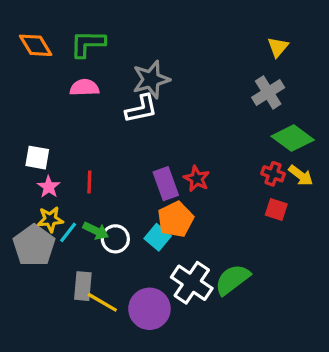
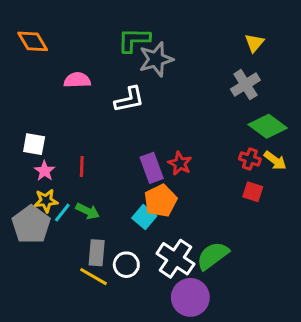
green L-shape: (88, 44) -> (134, 40), moved
gray star: (151, 79) -> (156, 59), moved
white circle: (115, 239) -> (126, 265), moved
gray rectangle: (83, 286) -> (97, 253), moved
purple circle: (149, 309) -> (190, 297), moved

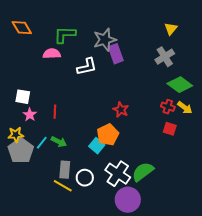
green L-shape: (134, 40) -> (65, 35), moved
purple rectangle: (152, 168) -> (116, 54), moved
yellow star: (46, 201) -> (16, 135), moved

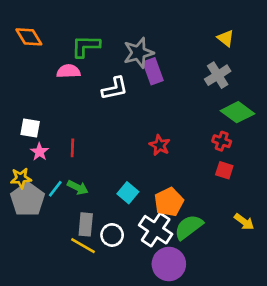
yellow triangle: (171, 29) -> (226, 38), turned -32
yellow arrow: (185, 108) -> (244, 222), moved
orange pentagon: (108, 135) -> (169, 202), moved

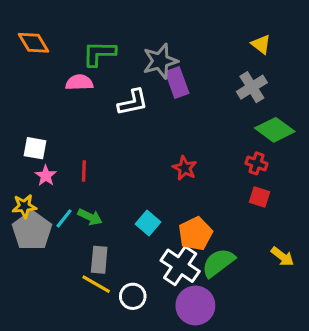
white circle: (112, 235) -> (133, 296), moved

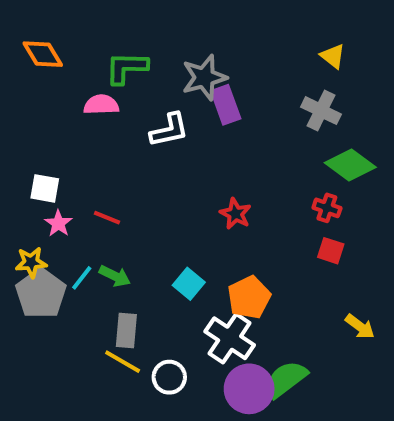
gray cross: (252, 87) -> (321, 111), turned -32
red line: (84, 171) -> (107, 218), turned -70
green semicircle: (218, 263) -> (286, 379), moved

